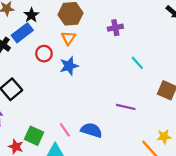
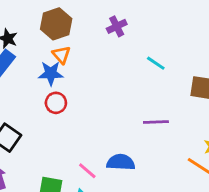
red circle: (44, 54) -> (56, 103), moved
blue star: (69, 66) -> (51, 73), moved, turned 30

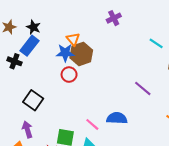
brown hexagon: (56, 24) -> (81, 54), moved
cyan line: (156, 63) -> (156, 43), moved
purple line: (156, 122) -> (143, 88), turned 42

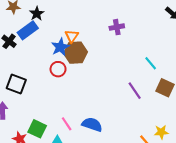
blue star: (65, 53) -> (60, 47), turned 30
purple line: (143, 88) -> (135, 91), moved
black square: (33, 100) -> (16, 84), turned -30

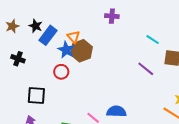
purple cross: (117, 27) -> (112, 16), turned 32
blue rectangle: (28, 30) -> (48, 35), moved
red circle: (58, 69) -> (61, 72), moved

